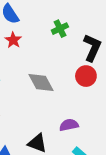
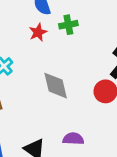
green cross: (60, 29) -> (68, 25), moved

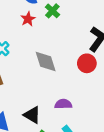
green cross: (68, 25) -> (52, 11), turned -32

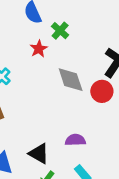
red star: (28, 19) -> (39, 49), moved
gray diamond: (46, 62) -> (71, 80), moved

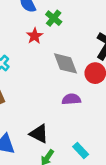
purple semicircle: (75, 140) -> (71, 99), moved

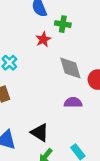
green cross: (54, 18) -> (63, 24), turned -35

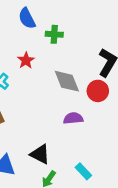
red star: (43, 39) -> (26, 60), moved

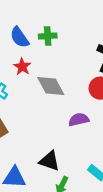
blue semicircle: (27, 18) -> (19, 37), moved
gray diamond: (67, 81) -> (51, 86), moved

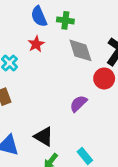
gray diamond: (51, 86) -> (80, 50), moved
purple semicircle: (79, 120) -> (78, 104), turned -42

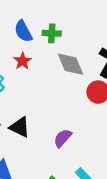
purple semicircle: (78, 104) -> (63, 138), moved
black triangle: (44, 137) -> (20, 127), moved

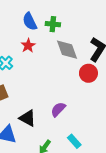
black triangle: (20, 127) -> (28, 118), moved

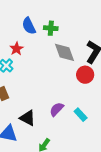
red star: (28, 46) -> (16, 49), moved
cyan rectangle: (74, 141) -> (81, 115), moved

